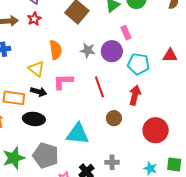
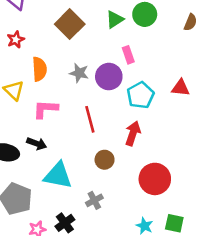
red star: (34, 19) -> (16, 40), moved
cyan pentagon: (138, 64) -> (140, 95), turned 30
black arrow: (39, 92) -> (37, 144), moved
gray cross: (112, 162) -> (94, 200), moved, turned -32

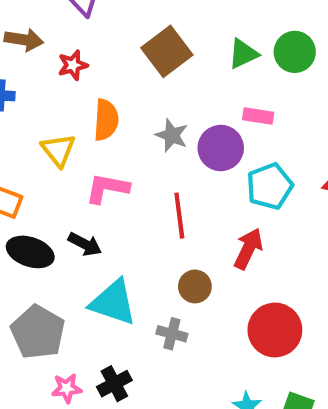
pink rectangle: (128, 55) -> (258, 116), turned -70
gray cross: (94, 200) -> (172, 334), moved, turned 35

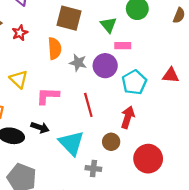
brown square: (167, 51) -> (69, 18), turned -30
green triangle: (243, 54) -> (109, 25), moved, turned -36
orange semicircle: (106, 120) -> (55, 48), moved
brown circle: (195, 286) -> (111, 142), moved
cyan triangle: (113, 302) -> (71, 143), moved, turned 36

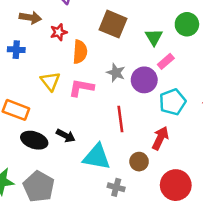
pink rectangle: (123, 46) -> (166, 61), turned -49
orange semicircle: (55, 48) -> (80, 52), moved
pink L-shape: (48, 96) -> (81, 88), moved
cyan triangle: (71, 143) -> (97, 157), turned -44

